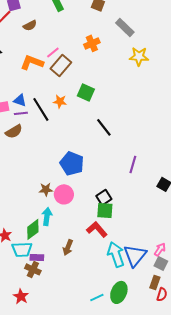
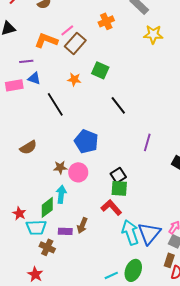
black line: (41, 109) -> (55, 104), moved
purple line: (21, 113) -> (26, 61), moved
brown semicircle: (14, 131) -> (28, 147), moved
purple rectangle: (37, 257) -> (65, 231), moved

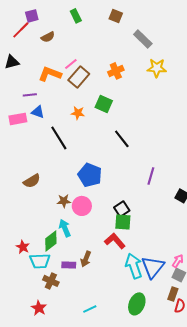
orange cross: (106, 21) -> (116, 71), moved
cyan arrow: (61, 194) -> (65, 228), turned -30
cyan line: (111, 275) -> (90, 309), moved

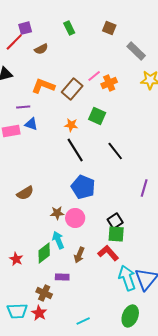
pink line: (71, 64) -> (94, 76), moved
black line: (59, 138) -> (75, 150), moved
brown arrow: (86, 259) -> (79, 255), moved
cyan trapezoid: (40, 261) -> (17, 311), moved
red star: (39, 308) -> (39, 313), moved

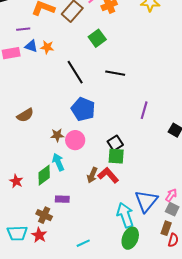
green square: (97, 116) -> (97, 38), turned 30
orange star: (71, 125) -> (47, 47), moved
black line: (115, 151) -> (115, 73), turned -42
brown arrow: (79, 255) -> (92, 175), moved
cyan arrow: (127, 278) -> (125, 215), moved

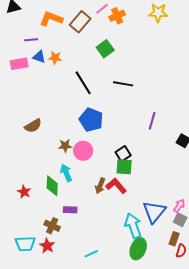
green diamond: (44, 175) -> (52, 186), turned -50

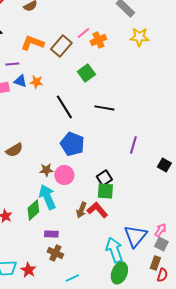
cyan arrow: (66, 173) -> (47, 197), size x1.4
green diamond: (52, 186) -> (33, 210), turned 45
brown cross: (52, 226) -> (55, 253), moved

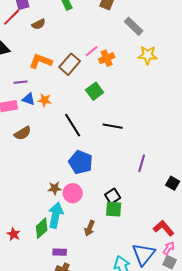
brown semicircle: (14, 150) -> (23, 133), moved
cyan arrow: (47, 197) -> (56, 215), turned 35
red L-shape: (97, 210) -> (164, 228), moved

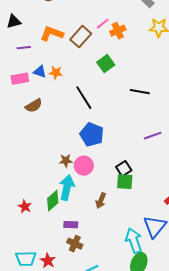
purple line: (21, 82) -> (24, 48), moved
black line: (113, 126) -> (140, 92), moved
purple line: (142, 163) -> (153, 136), turned 54

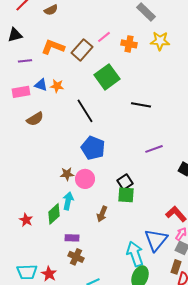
orange cross: (118, 31) -> (129, 44), moved, turned 35
green square: (106, 64) -> (107, 77), size x1.4
cyan arrow: (67, 188) -> (68, 201), size x0.7

